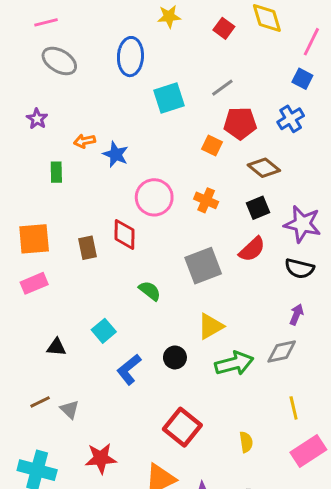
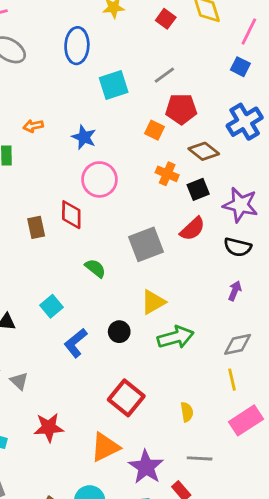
blue cross: (291, 119) -> (245, 122), moved, size x1.4
blue star: (116, 154) -> (84, 137), moved
orange cross: (206, 200) -> (167, 174), moved
gray diamond: (282, 352) -> (238, 344), moved

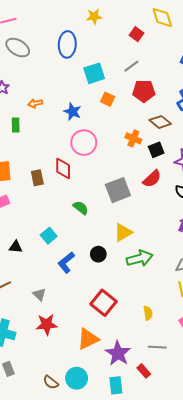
red square: (166, 19) -> (137, 34), moved
orange square: (154, 130) -> (108, 99), moved
gray triangle: (19, 381) -> (39, 294), moved

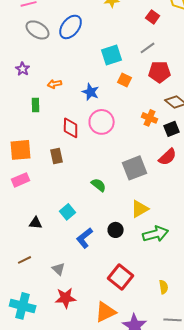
blue ellipse: (67, 44) -> (71, 27), moved, turned 35
red diamond: (63, 168) -> (71, 128), moved

